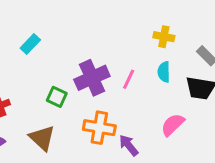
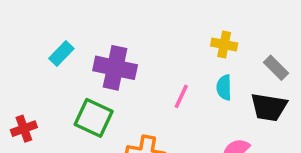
purple cross: (92, 78) -> (115, 68), moved, turned 36
green square: (57, 97) -> (94, 118), size x1.5

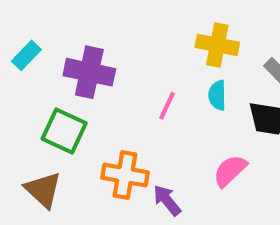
yellow cross: (224, 45) -> (217, 45), size x1.4

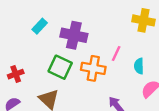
cyan semicircle: (217, 95) -> (139, 66), moved
orange cross: (125, 175) -> (93, 68), moved

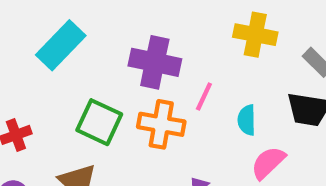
cyan rectangle: (40, 26) -> (61, 45), size x1.6
purple cross: (74, 35) -> (155, 62), moved

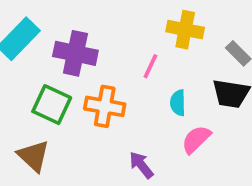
purple cross: (155, 62) -> (75, 53), moved
pink line: (204, 97) -> (150, 66), moved

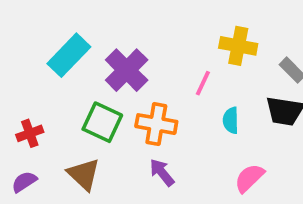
purple cross: (75, 53) -> (127, 70), turned 33
pink semicircle: (196, 139) -> (249, 178), moved
purple arrow: (141, 165) -> (162, 172), moved

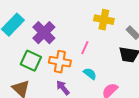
pink line: (203, 83) -> (85, 48), moved
cyan semicircle: (231, 120) -> (90, 74), moved, turned 128

